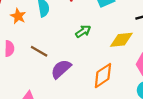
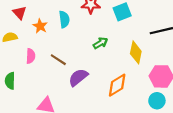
yellow diamond: (121, 40) -> (136, 52), turned -75

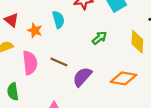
pink semicircle: (31, 56) -> (30, 63), size x1.5
orange diamond: (117, 85) -> (124, 78), turned 50

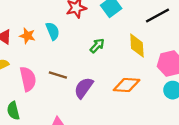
orange star: (35, 30) -> (27, 36), moved

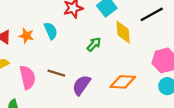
yellow diamond: (137, 45) -> (123, 32), moved

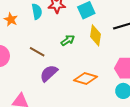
cyan semicircle: (51, 31) -> (37, 11), moved
brown line: (56, 73) -> (37, 52), moved

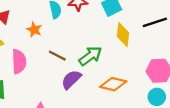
orange star: (11, 20) -> (34, 30), moved
green arrow: (68, 40) -> (90, 56), moved, size x1.5

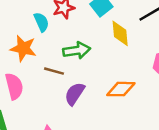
orange star: (34, 30) -> (23, 48), size x1.5
green arrow: (90, 56) -> (77, 50), moved, turned 40

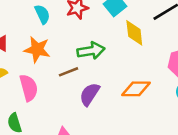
cyan semicircle: (41, 22) -> (42, 14), moved
brown line: (54, 71) -> (68, 72), turned -36

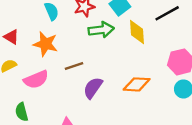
green arrow: (91, 51) -> (101, 30), moved
pink semicircle: (29, 88) -> (36, 79), turned 80

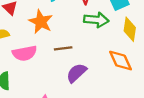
orange diamond: (137, 84) -> (120, 61), moved, turned 50

